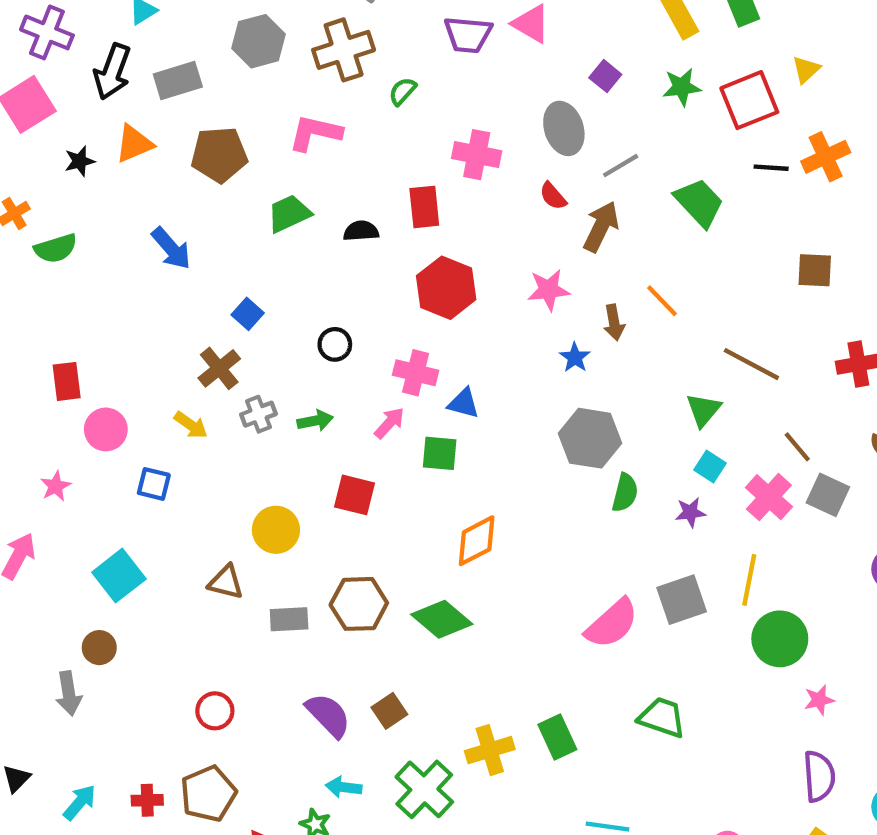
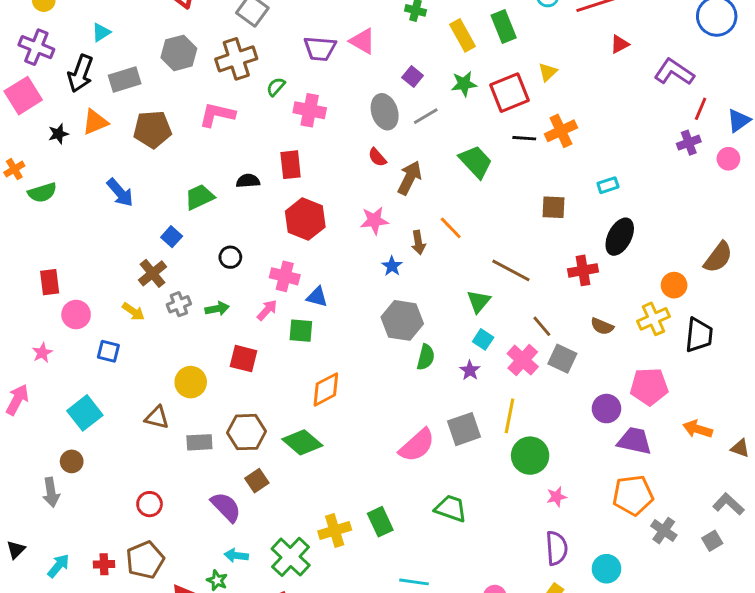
pink cross: (477, 155) -> (310, 110), moved
gray line: (621, 166) -> (426, 116), moved
green trapezoid: (289, 214) -> (199, 197), moved
purple star: (690, 512) -> (470, 370), turned -30
brown square: (389, 711) -> (257, 481), moved

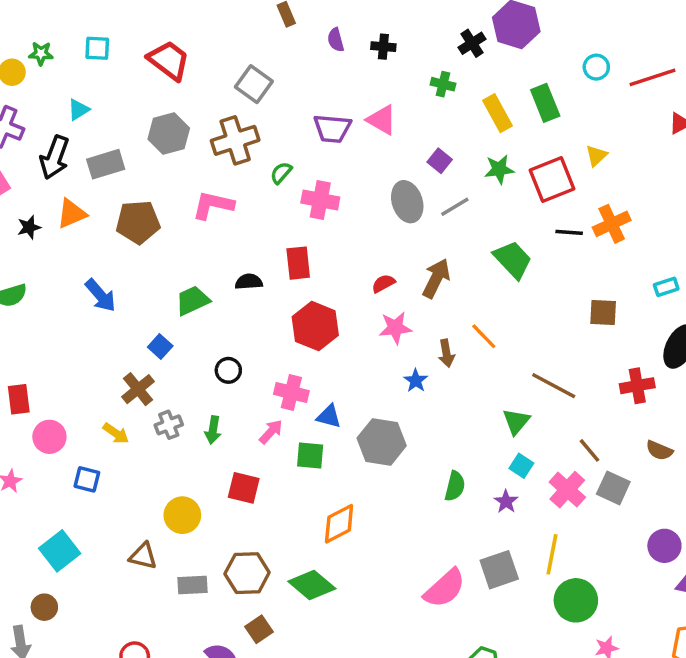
red semicircle: (377, 157) -> (383, 283), moved, turned 102
green arrow: (217, 309) -> (213, 430), turned 110
gray hexagon: (402, 320) -> (382, 442), moved

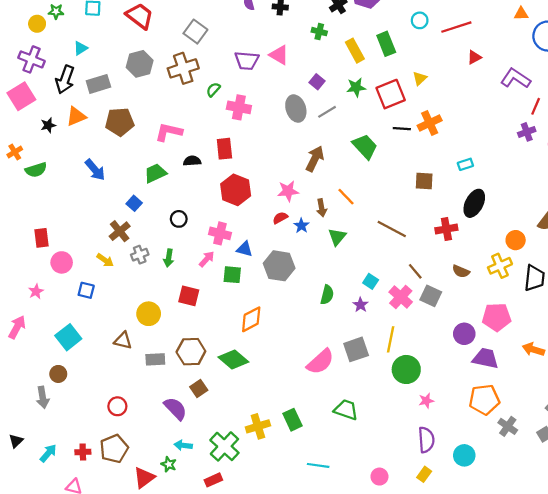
pink L-shape: (213, 205) -> (169, 132), moved
red semicircle: (383, 283) -> (280, 218), moved
green triangle: (516, 421) -> (337, 237), moved

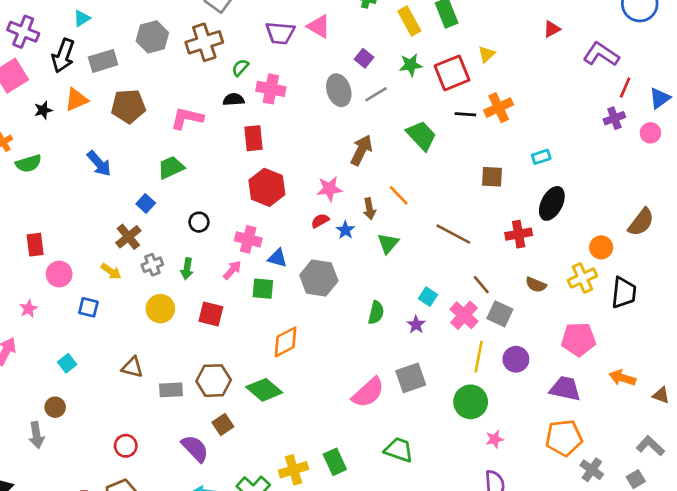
black semicircle: (192, 161) -> (234, 100), moved
yellow circle: (149, 314) -> (160, 309), moved
purple circle: (464, 334) -> (516, 359), moved
cyan square: (68, 337) -> (67, 363), size x0.6
yellow line: (391, 339) -> (479, 357), moved

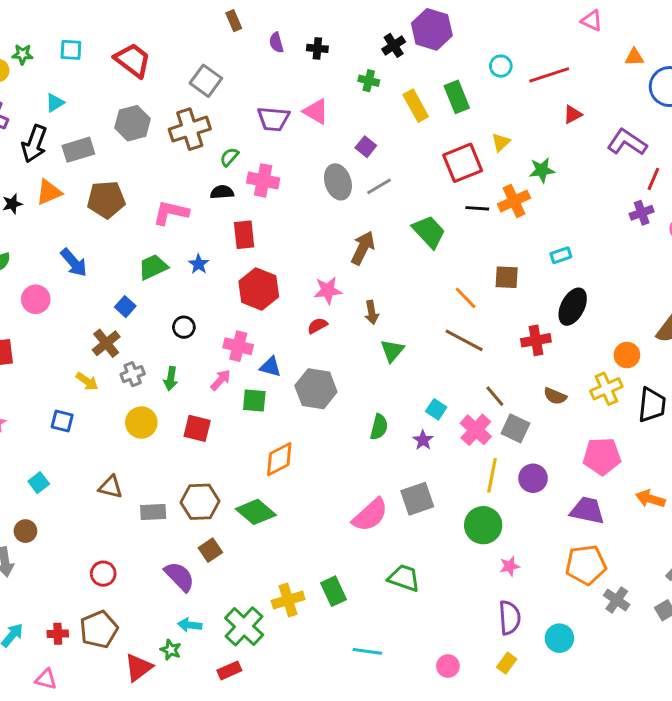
green star: (411, 65) -> (542, 170), moved
orange line: (399, 195) -> (466, 298), moved
blue star: (345, 230) -> (199, 264), moved
pink circle: (59, 274) -> (36, 299), moved

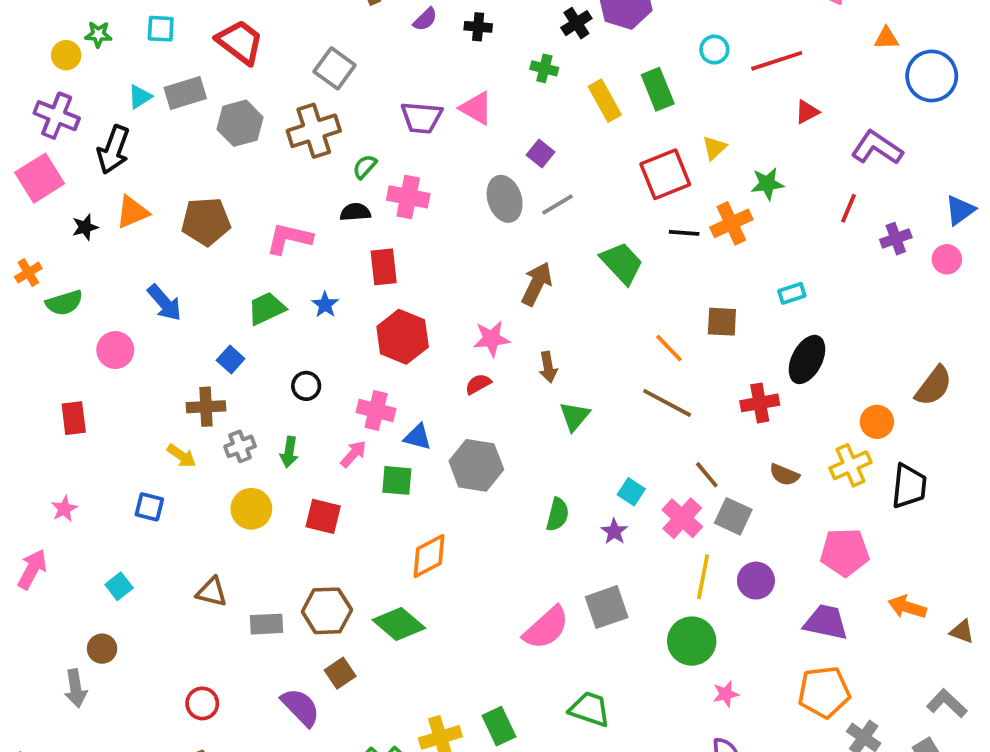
purple semicircle: (276, 43) -> (425, 19), turned -120
gray rectangle: (78, 150) -> (185, 93), moved
red line: (653, 179) -> (849, 208), moved
brown cross: (106, 343) -> (206, 407), turned 36

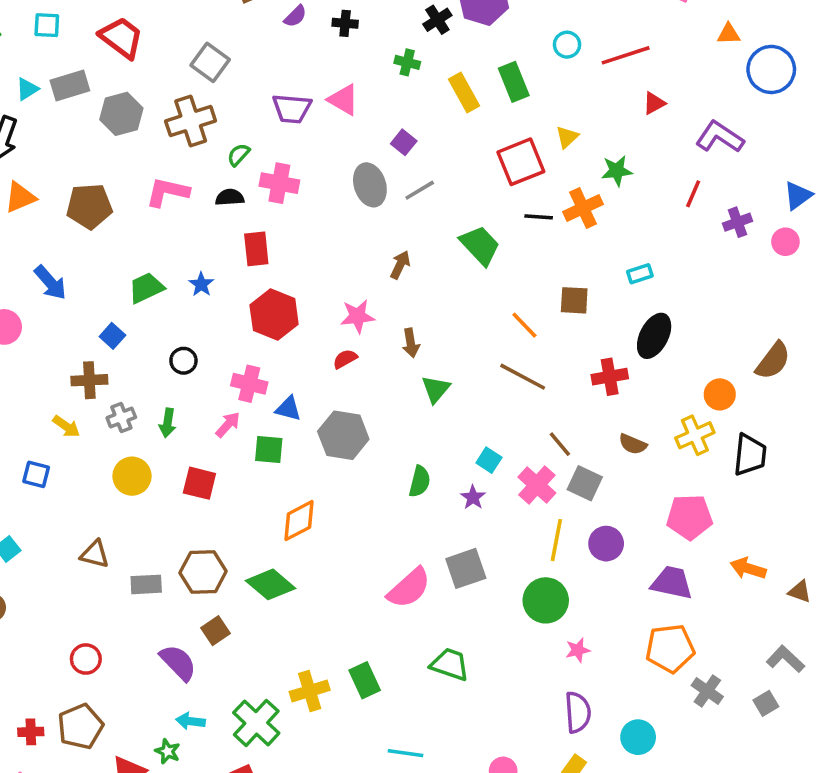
pink L-shape: (289, 239) -> (168, 192), moved
brown arrow: (537, 284) -> (400, 265), size x0.7

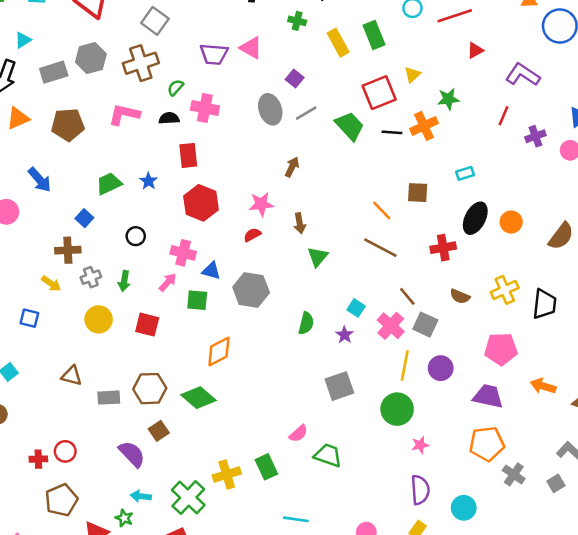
gray rectangle: (70, 85) -> (54, 72), moved
green trapezoid: (480, 245) -> (350, 126), moved
orange circle: (720, 394) -> (511, 222), moved
pink semicircle: (409, 588) -> (298, 433), moved, size x0.6
red cross: (31, 732) -> (38, 459), moved

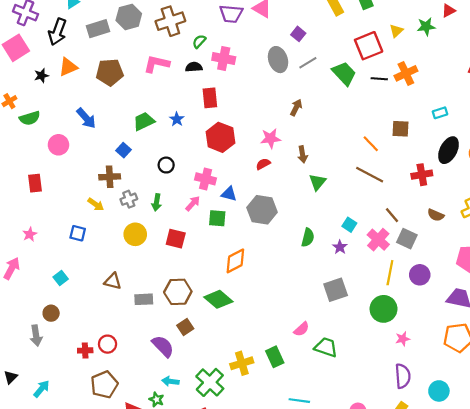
green star: (448, 99) -> (426, 27), moved

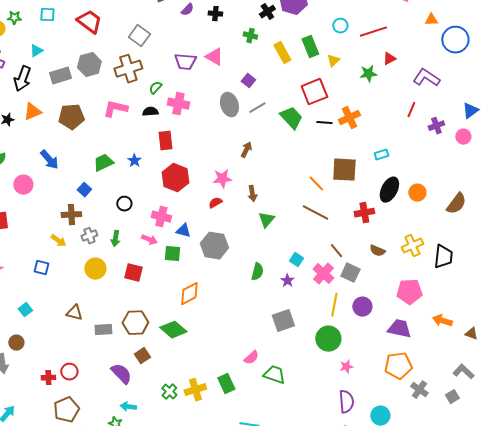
yellow triangle: (396, 31) -> (333, 61), moved
brown square: (401, 129) -> (344, 170), size x1.5
pink arrow: (193, 203) -> (149, 240), turned 70
green cross: (210, 382) -> (169, 392), moved, size x0.6

